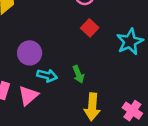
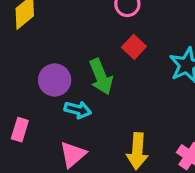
green arrow: (78, 74) -> (101, 77), moved, size x1.5
pink triangle: (28, 96) -> (73, 154), moved

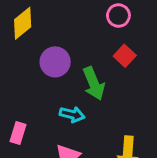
purple circle: (55, 80) -> (55, 62), moved

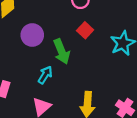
cyan arrow: (72, 114) -> (45, 75), turned -72

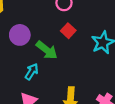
green arrow: (62, 51) -> (47, 50), turned -30

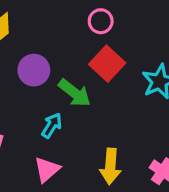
red square: (68, 31) -> (107, 64), size x1.5

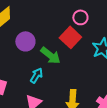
pink circle: (101, 21) -> (80, 17), moved

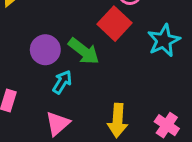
purple circle: (25, 41) -> (45, 50), moved

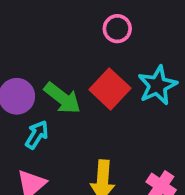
red square: (114, 24) -> (110, 89), moved

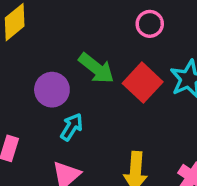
green arrow: (62, 98) -> (96, 68), moved

